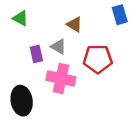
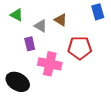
gray triangle: (58, 47) -> (41, 26), moved
black ellipse: (22, 101) -> (18, 82), turned -50

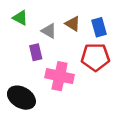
blue rectangle: (98, 12) -> (99, 27), moved

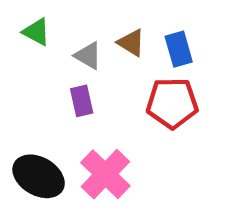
purple rectangle: (36, 52) -> (82, 101), moved
pink cross: (60, 76) -> (105, 174), moved, turned 32

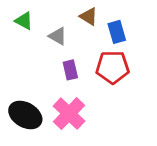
brown triangle: (131, 43) -> (89, 16), moved
purple rectangle: (82, 101) -> (70, 70), moved

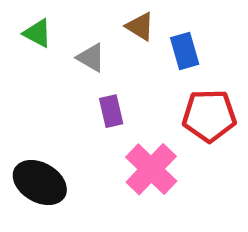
red pentagon: (113, 67) -> (209, 116), moved
pink cross: (69, 114) -> (151, 169), moved

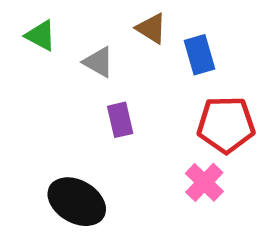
pink cross: (151, 169) -> (204, 182), moved, size x0.7
black ellipse: (40, 183) -> (77, 202), moved

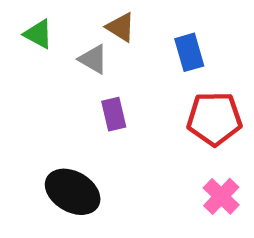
brown triangle: (151, 28) -> (121, 27), moved
pink cross: (204, 182) -> (221, 196), moved

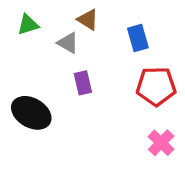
green triangle: (38, 34) -> (28, 25), turned -45
black ellipse: (73, 192) -> (31, 113), moved

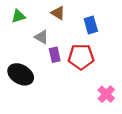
gray triangle: (68, 43) -> (41, 37), moved
red pentagon: (156, 86) -> (81, 57), moved

